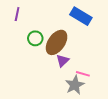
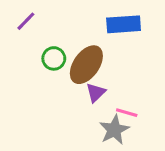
purple line: (17, 14) -> (26, 21), turned 32
blue rectangle: (81, 16) -> (124, 24), turned -35

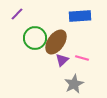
green circle: (54, 58) -> (35, 38), size x1.5
pink line: (127, 113) -> (82, 58), moved

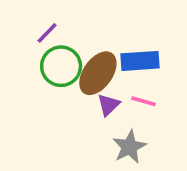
purple line: (17, 14) -> (47, 33), moved
blue rectangle: (80, 16) -> (140, 61), moved

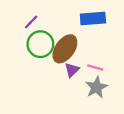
blue rectangle: (140, 61) -> (93, 18), moved
gray star: (129, 147) -> (96, 87), moved

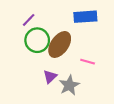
purple triangle: (72, 70) -> (50, 77), moved
gray star: (96, 87) -> (69, 85), moved

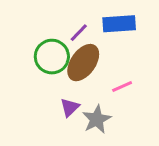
purple line: (29, 20) -> (79, 33), moved
pink line: (88, 62) -> (122, 86), turned -40

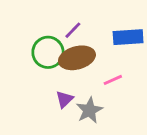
blue rectangle: (119, 24) -> (128, 37), moved
brown ellipse: (83, 63) -> (77, 58), turned 40

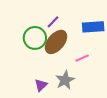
brown ellipse: (77, 58) -> (56, 42), turned -35
purple triangle: (65, 99) -> (41, 85), moved

